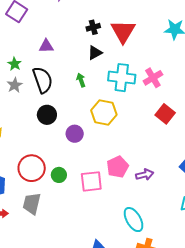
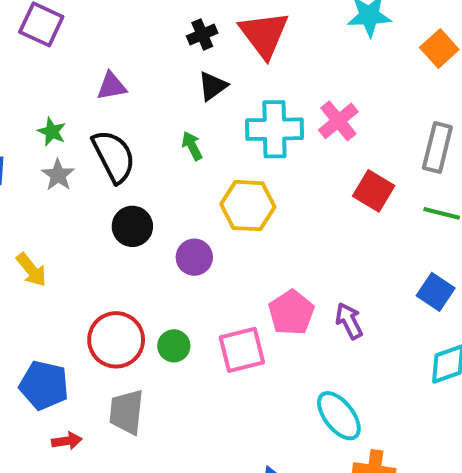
purple arrow: (145, 175) -> (349, 321), turned -96

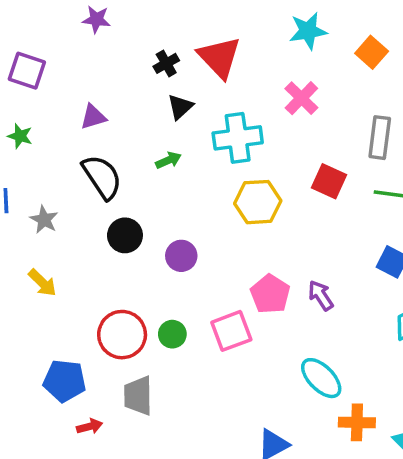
pink cross: (338, 121) -> (301, 98), moved
green star: (52, 132) -> (20, 136), moved
green arrow: (192, 146) -> (168, 160), turned 100
gray star: (58, 175) -> (44, 220), moved
yellow hexagon: (248, 206) -> (258, 202), moved

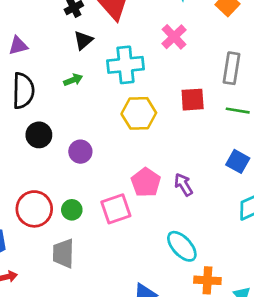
black semicircle: (102, 177) -> (23, 91), turned 33
red square: (329, 181) -> (193, 100), turned -30
gray trapezoid: (138, 396) -> (63, 253), moved

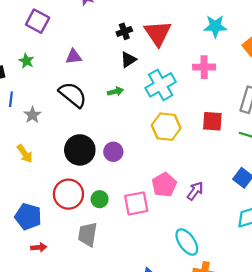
pink cross: (174, 37) -> (204, 67), turned 35
cyan cross: (125, 65) -> (161, 85), turned -32
black semicircle: (23, 91) -> (73, 95), turned -60
black circle: (39, 135) -> (80, 150), moved, size x1.4
purple arrow: (183, 185) -> (195, 191), turned 60

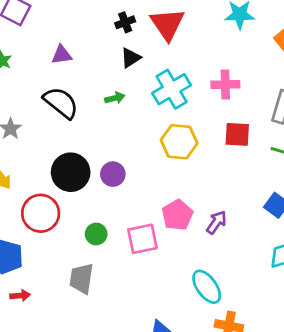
pink cross: (204, 67) -> (225, 84), moved
red circle: (68, 194) -> (41, 213), moved

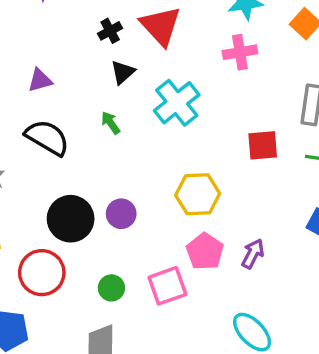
pink cross: (225, 84) -> (240, 52), moved
green arrow: (115, 98) -> (111, 123), turned -102
yellow hexagon: (179, 142) -> (198, 194), moved

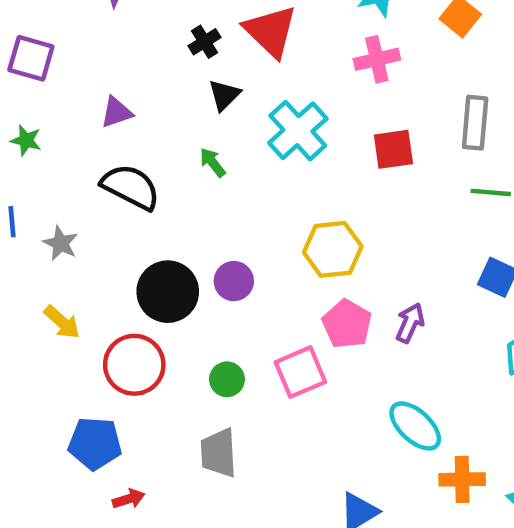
red square: (263, 145) -> (393, 149), moved

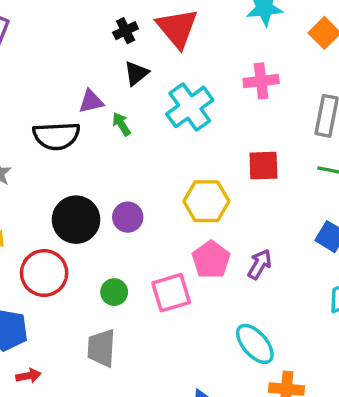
pink cross: (377, 59) -> (261, 81), moved
purple triangle: (116, 112) -> (91, 101), moved
red square: (393, 149) -> (263, 166), moved
black semicircle: (131, 187) -> (56, 136), turned 144

